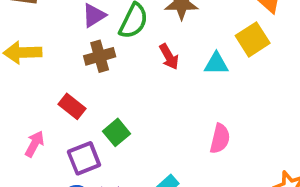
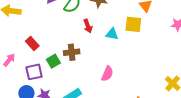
yellow square: (253, 39) -> (133, 24), turned 30
brown cross: (100, 56) -> (72, 52), moved

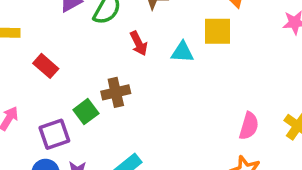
red rectangle: (32, 44) -> (46, 66), moved
pink semicircle: (107, 74) -> (249, 126), moved

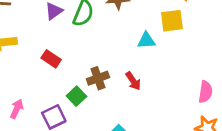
red arrow: (139, 43) -> (133, 81), moved
red rectangle: (46, 66) -> (51, 59), moved

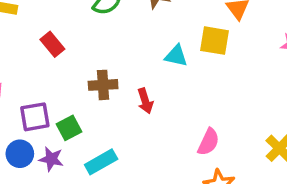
pink semicircle: (205, 92) -> (208, 142), moved
green square: (76, 96) -> (69, 128), moved

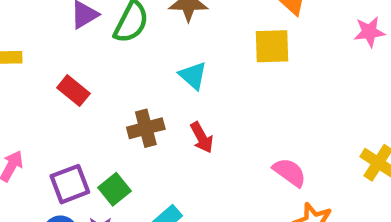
cyan triangle: (176, 56) -> (193, 76), moved, turned 40
pink semicircle: (208, 142) -> (290, 172), turned -68

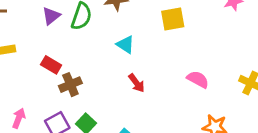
brown cross: (146, 128) -> (70, 85), moved
pink semicircle: (290, 172) -> (198, 79), moved

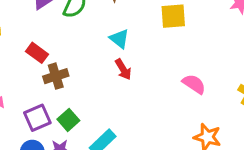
red arrow: (136, 83) -> (123, 69), moved

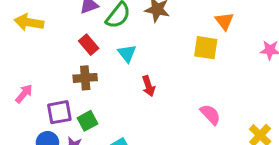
cyan triangle: (119, 39) -> (127, 53), moved
red rectangle: (37, 53) -> (89, 45), moved

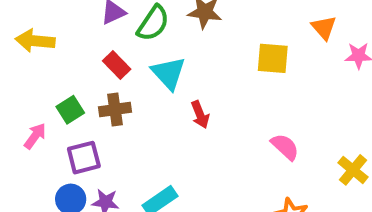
orange triangle: (224, 21) -> (324, 28), moved
cyan triangle: (127, 53) -> (169, 73), size x1.4
green square: (87, 121) -> (70, 110), moved

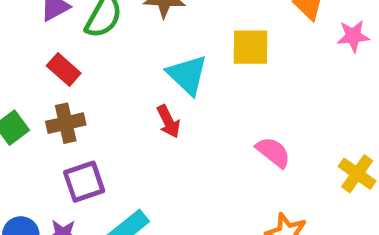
cyan triangle: (169, 73) -> (187, 75), moved
purple square: (84, 158) -> (84, 182), moved

